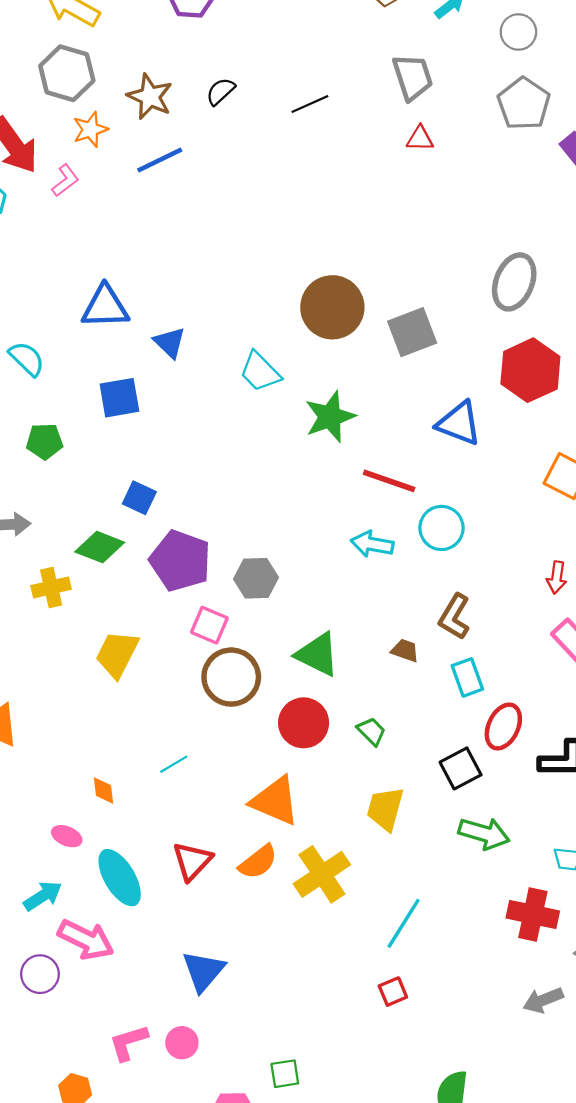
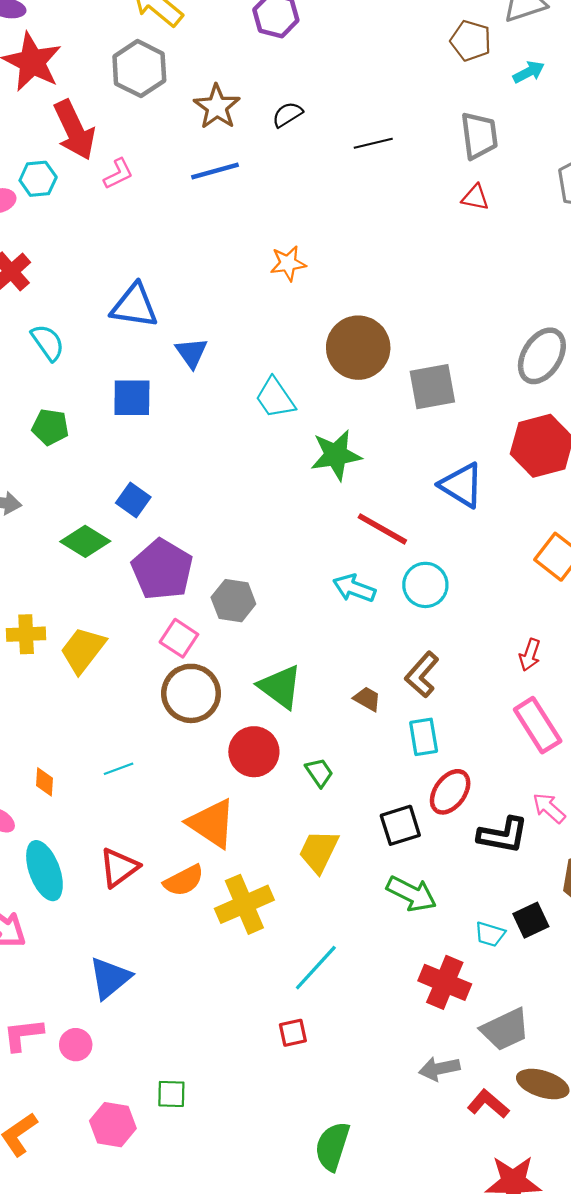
orange star: (90, 129) -> (288, 263), moved
yellow cross: (51, 587) -> (26, 634), moved

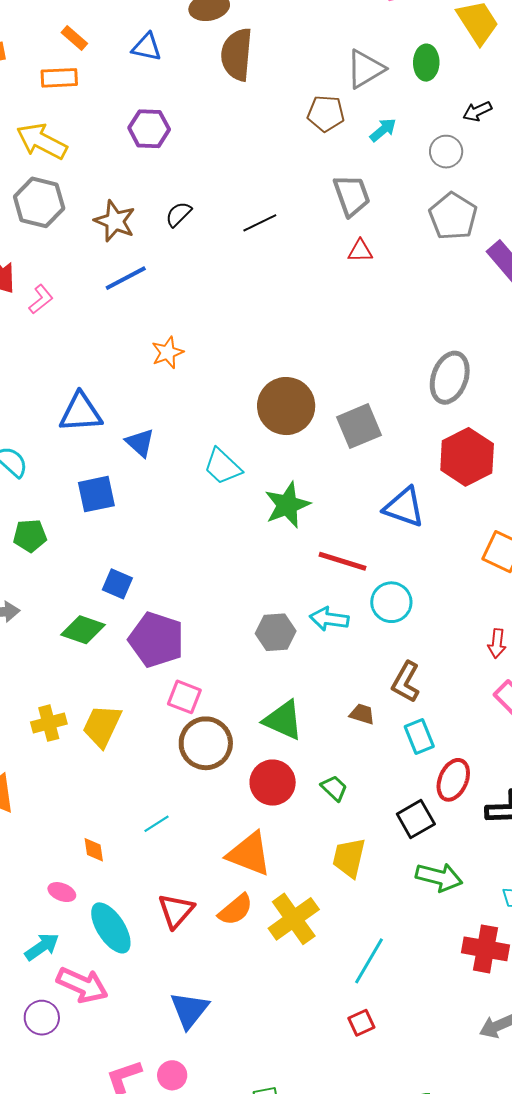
orange star: (288, 263) -> (168, 353), moved
gray hexagon: (233, 601) -> (276, 632), moved

